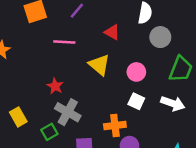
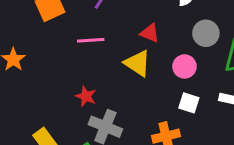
red triangle: (112, 32) -> (150, 33), moved
gray circle: (160, 37) -> (206, 33), moved

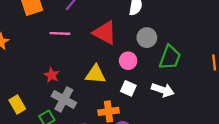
red triangle: (150, 33) -> (105, 33), size x1.6
yellow triangle: (138, 63) -> (95, 74), moved, turned -35

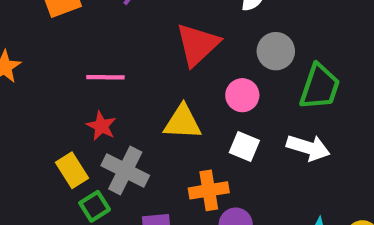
pink line: (60, 33) -> (105, 77), moved
red triangle: (105, 33) -> (198, 45), turned 50
yellow rectangle: (17, 104) -> (72, 170), moved

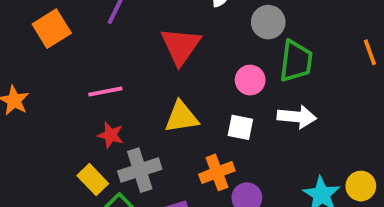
gray circle: (276, 51) -> (268, 22), moved
pink circle: (242, 95) -> (250, 80), moved
gray cross: (125, 171) -> (140, 170), turned -33

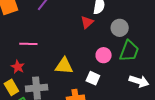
red triangle: (181, 46) -> (87, 22), moved, size x0.6
white arrow: (297, 117) -> (139, 81), moved
red star: (111, 135) -> (18, 67), moved

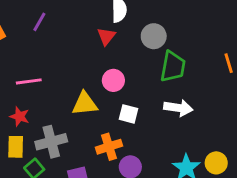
pink circle: (104, 55) -> (113, 80), moved
white arrow: (139, 81) -> (178, 108), moved
yellow rectangle: (11, 87) -> (16, 147), turned 42

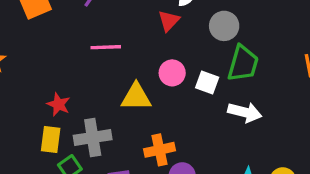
pink line: (29, 81) -> (106, 47), moved
white square: (128, 114) -> (207, 82), moved

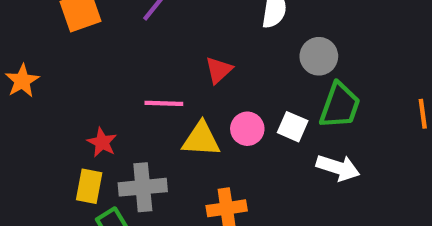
red triangle: (169, 21) -> (219, 70), moved
pink line: (106, 47) -> (164, 103), moved
pink circle: (172, 73) -> (247, 129), moved

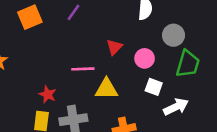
white square: (293, 127) -> (154, 87), moved
pink circle: (247, 129) -> (145, 58), moved
white arrow: (338, 168) -> (176, 107), moved, turned -40

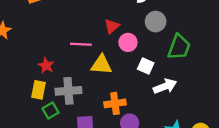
gray circle: (173, 35) -> (156, 22), moved
pink circle: (145, 58) -> (128, 42), moved

